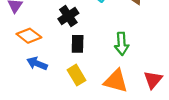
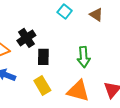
black cross: (68, 16) -> (26, 38), moved

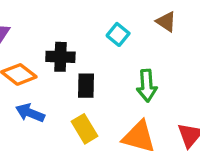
cyan square: (65, 11) -> (118, 34), moved
black cross: (26, 38) -> (60, 57), turned 36

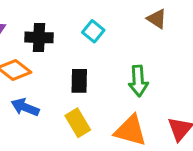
cyan square: (118, 34) -> (93, 31), moved
black cross: (60, 57) -> (39, 37), moved

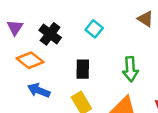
black cross: (39, 37) -> (50, 34), turned 35

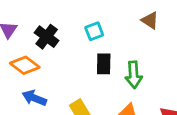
cyan square: (94, 29) -> (94, 31), turned 30
black rectangle: (83, 69) -> (104, 64), moved

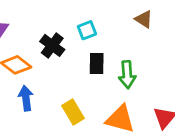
black cross: (47, 37) -> (52, 45), moved
blue arrow: (34, 98) -> (26, 98), turned 60

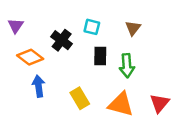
brown triangle: (144, 19) -> (133, 28), moved, turned 35
cyan square: (87, 30) -> (92, 27), turned 35

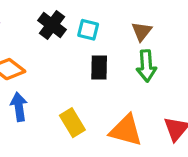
black cross: (62, 40) -> (52, 25), moved
green arrow: (127, 66) -> (146, 66), moved

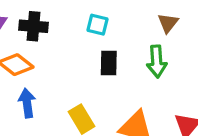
black cross: (52, 25) -> (33, 26), moved, turned -32
brown triangle: (142, 31) -> (168, 23), moved

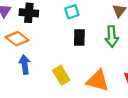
cyan square: (98, 25) -> (72, 12), turned -32

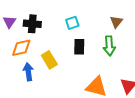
orange diamond: (17, 39) -> (21, 48), turned -50
yellow rectangle: (61, 75) -> (49, 60), moved

